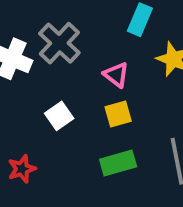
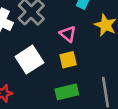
white square: (59, 116) -> (29, 60), size x1.5

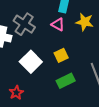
pink triangle: (68, 34) -> (58, 25), moved

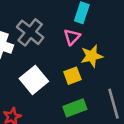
yellow star: (85, 22) -> (92, 56), moved, turned -30
pink triangle: (58, 25) -> (72, 37), turned 40

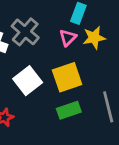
yellow star: (92, 56) -> (94, 38), moved
yellow square: (72, 76) -> (67, 77), size x1.6

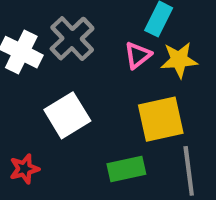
yellow square: (67, 77) -> (161, 119), moved

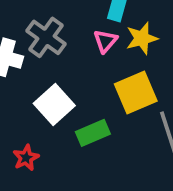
green rectangle: (126, 169) -> (93, 133), moved

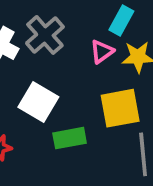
white square: (54, 104) -> (38, 102), turned -30

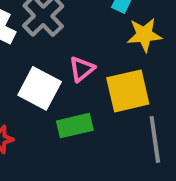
pink triangle: (102, 52) -> (82, 69), moved

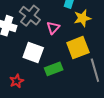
pink triangle: (82, 69) -> (53, 28), moved

